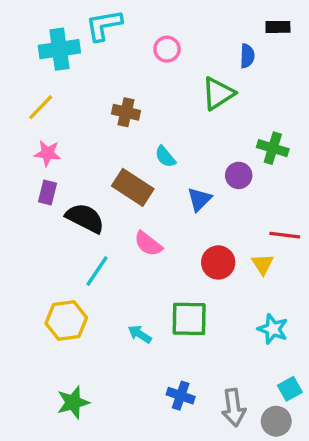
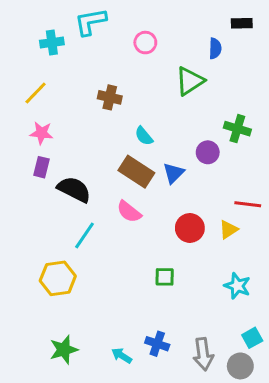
cyan cross: (59, 49) -> (52, 43), size x0.7
brown rectangle: (133, 187) -> (136, 172), moved
yellow triangle: (263, 264) -> (228, 229), turned 30
green square: (189, 319) -> (165, 277), size x0.6
cyan arrow: (140, 334) -> (122, 356), moved

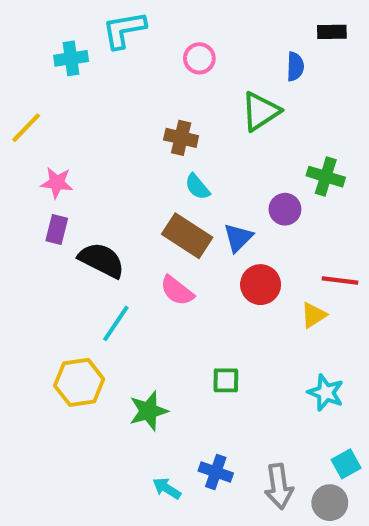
yellow line: (36, 93) -> (26, 128), moved
brown cross: (110, 97) -> (181, 138), moved
red circle: (190, 228) -> (261, 285), moved
green star: (64, 350) -> (148, 411), moved

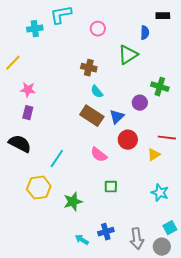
black semicircle: (102, 260) -> (20, 144), moved
pink semicircle: (177, 291) -> (99, 155), moved
blue cross: (216, 472) -> (106, 232), turned -35

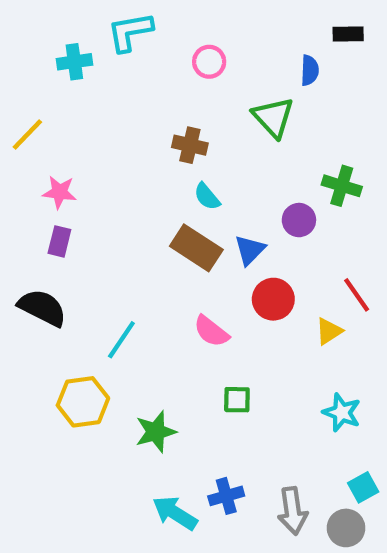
green triangle: (128, 55) -> (273, 117), turned -40
red line: (167, 138) -> (357, 295), turned 48
cyan arrow: (82, 240) -> (175, 513), size x1.5

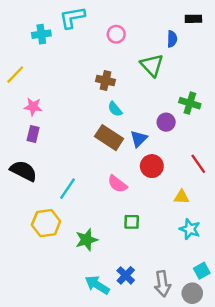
yellow triangle: (329, 331) -> (182, 197), moved, turned 35
blue cross: (226, 496) -> (126, 275), turned -30

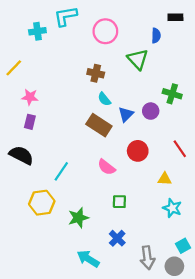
pink circle: (116, 34) -> (105, 31), size x1.5
blue triangle: (139, 139) -> (126, 114), moved
blue cross: (126, 275) -> (117, 238), moved

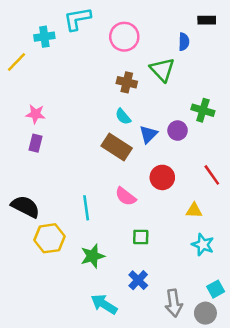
yellow line: (14, 68) -> (16, 62), moved
brown cross: (96, 73) -> (127, 82), moved
black semicircle: (21, 155) -> (25, 207), moved
cyan line: (61, 171) -> (86, 208), moved, turned -42

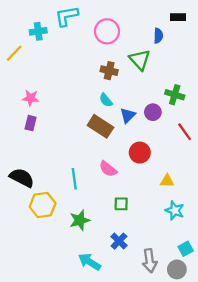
red line: (212, 175) -> (185, 132), moved

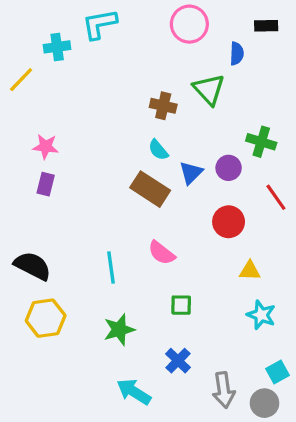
pink circle: (107, 31) -> (189, 24), moved
red circle: (140, 153) -> (229, 222), moved
yellow hexagon: (43, 205) -> (46, 318), moved

